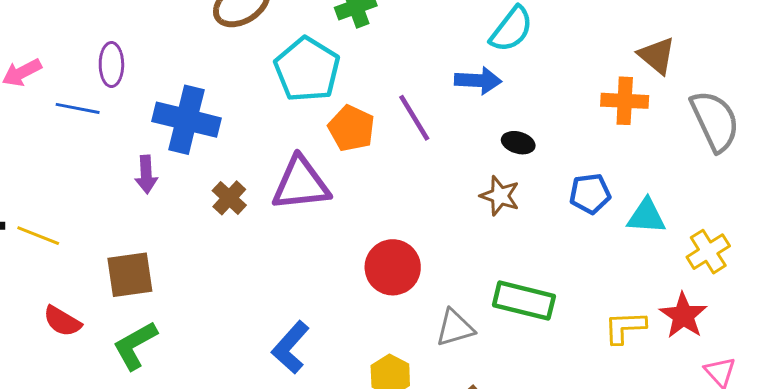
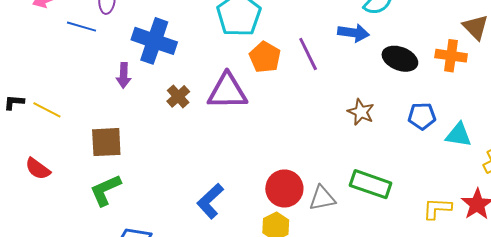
black ellipse: (518, 143) -> (400, 59), moved, size x1.6
red circle: (393, 267) -> (284, 189), moved
red semicircle: (62, 321) -> (38, 169), moved

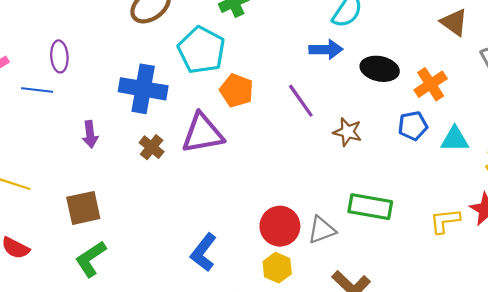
blue cross: (154, 41) -> (143, 89), moved
purple line: (308, 54) -> (301, 101), moved
orange cross: (451, 56) -> (431, 84), moved, turned -32

